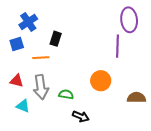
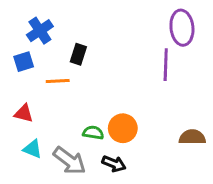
orange circle: (101, 81) -> (123, 128), moved
gray arrow: (41, 87) -> (70, 161), moved, turned -45

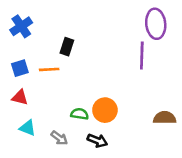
blue cross: (40, 31) -> (21, 26), moved
blue square: (24, 62) -> (20, 68), moved
gray arrow: (70, 161) -> (59, 138), size x0.6

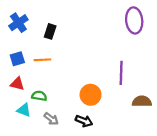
black rectangle: (67, 47) -> (50, 31), moved
purple line: (142, 56) -> (121, 73), moved
green semicircle: (80, 114) -> (39, 96), moved

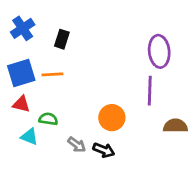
purple ellipse: (134, 20) -> (159, 51), moved
blue square: (17, 59) -> (21, 73), size x1.5
gray arrow: (51, 119) -> (77, 145), moved

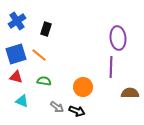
orange line: (52, 74) -> (39, 55), turned 42
green semicircle: (48, 119) -> (44, 81), moved

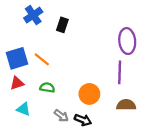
blue cross: (17, 21) -> (33, 15), moved
black rectangle: (46, 29) -> (62, 25), moved
red triangle: (16, 77) -> (17, 83), turned -32
brown semicircle: (130, 93) -> (126, 105), moved

